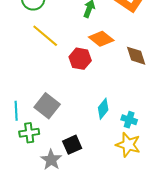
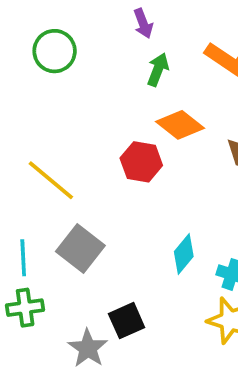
yellow line: (45, 36) -> (51, 180), moved
green cross: (29, 133) -> (25, 308), moved

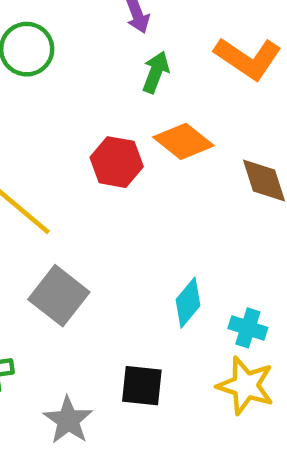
red hexagon: (141, 162) -> (117, 162), moved
black square: (127, 321) -> (142, 386), moved, turned 30

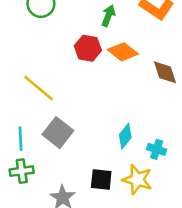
red hexagon: (117, 162) -> (88, 48), moved
yellow star: (246, 386) -> (137, 180), moved

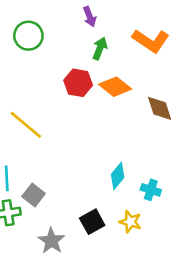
gray square: (58, 133) -> (34, 195), moved, size x0.7
black square: (101, 180) -> (92, 222), turned -35
yellow star: (137, 180) -> (130, 222), size x0.7

